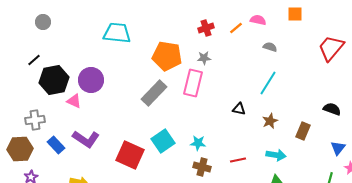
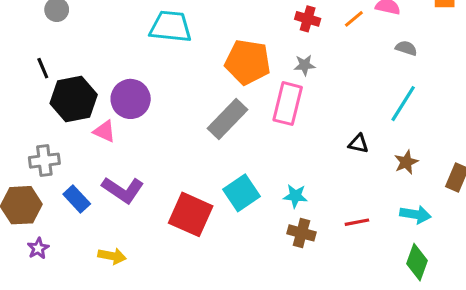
red cross: (206, 28) -> (308, 19), turned 35
black line: (34, 60) -> (43, 68), turned -72

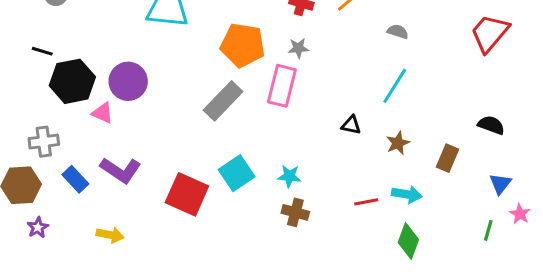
black line: (43, 68) -> (42, 51), turned -50
red line: (357, 222) -> (366, 202), moved

